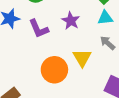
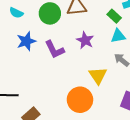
orange circle: (54, 70) -> (80, 100), moved

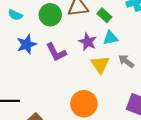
green rectangle: (114, 16) -> (104, 15), moved
cyan triangle: (118, 36) -> (110, 38), moved
yellow triangle: (98, 76) -> (100, 65), moved

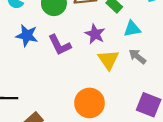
cyan triangle: (110, 38) -> (132, 29), moved
blue star: (26, 44) -> (27, 36), turned 30

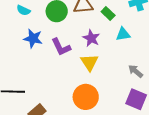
gray arrow: (137, 57) -> (136, 71), moved
yellow triangle: (108, 60) -> (90, 62), moved

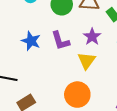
blue star: (33, 39) -> (31, 41), moved

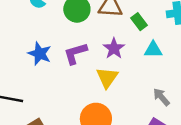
purple L-shape: (60, 41) -> (75, 53), turned 90

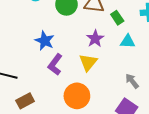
purple L-shape: (75, 53) -> (55, 65), moved, turned -40
blue star: (40, 54) -> (45, 41), moved

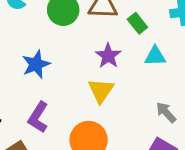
blue star: (45, 41) -> (36, 64), turned 30
purple L-shape: (55, 65) -> (38, 117), moved

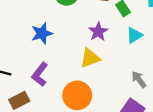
cyan triangle: (155, 56) -> (134, 35), turned -36
yellow triangle: (101, 91) -> (90, 58), turned 30

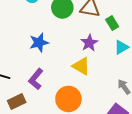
yellow triangle: (90, 58) -> (81, 66), turned 48

